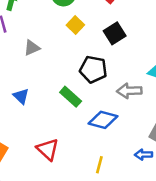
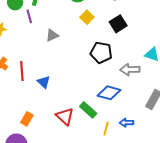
blue triangle: (21, 96) -> (44, 82), moved
green rectangle: (71, 97) -> (88, 110), moved
blue arrow: (144, 155) -> (126, 123), moved

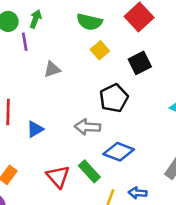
black pentagon: (101, 53) -> (114, 98), turned 30
gray arrow: (130, 70) -> (87, 127), moved
blue triangle: (44, 82) -> (35, 129), turned 40

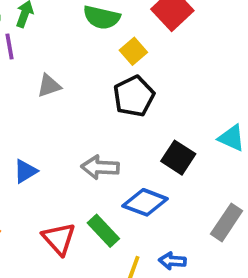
yellow square: (100, 50) -> (133, 51), moved
black square: (140, 63) -> (178, 158), moved, turned -30
black pentagon: (114, 98) -> (134, 96), moved

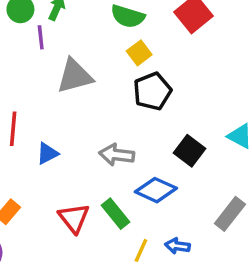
yellow square: (133, 51) -> (139, 53), moved
gray triangle: (49, 86) -> (75, 76), size x1.6

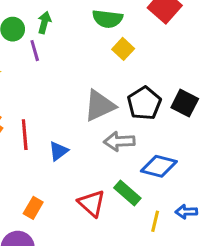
gray triangle: (75, 76) -> (99, 106), moved
black pentagon: (152, 91) -> (144, 103), moved
black square: (189, 151) -> (185, 103), moved

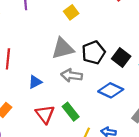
yellow square: (123, 49) -> (71, 12), moved
blue triangle: (58, 151) -> (35, 82), moved
blue diamond: (159, 166) -> (111, 90), moved

